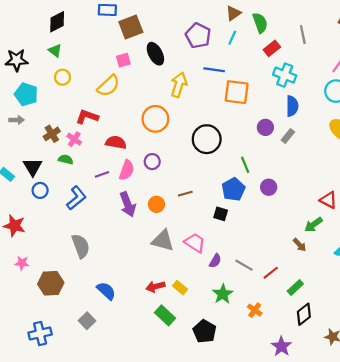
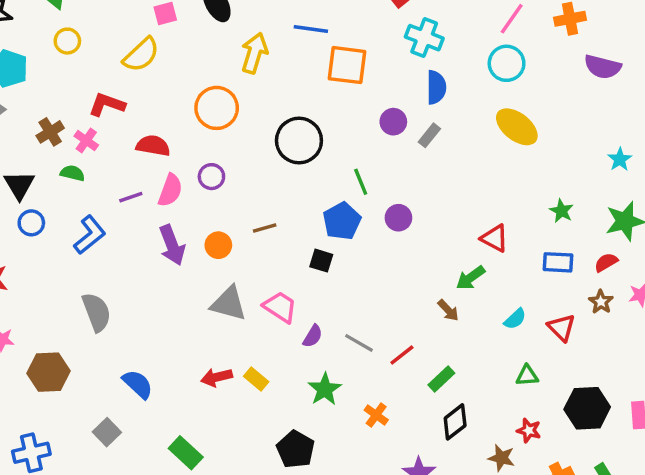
green rectangle: (165, 315) -> (186, 453), moved

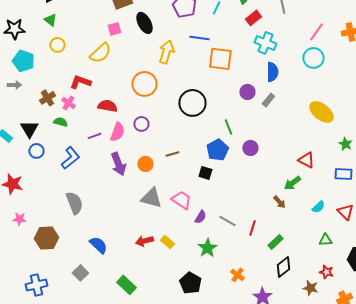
yellow ellipse: (517, 127) -> (321, 112), moved
red line: (402, 355) -> (252, 228), turned -35
orange cross: (376, 415) -> (237, 275), moved

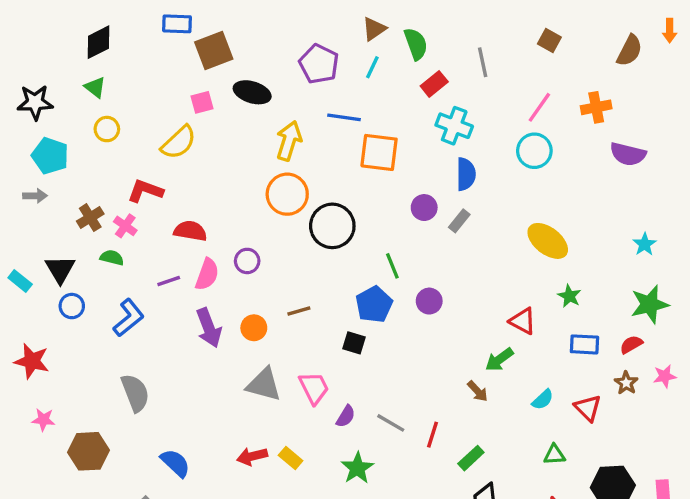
black ellipse: (144, 23) -> (252, 92), turned -45
orange circle: (144, 84) -> (287, 194), moved
green star: (345, 144) -> (569, 296), moved
pink trapezoid: (181, 200) -> (314, 388), turned 30

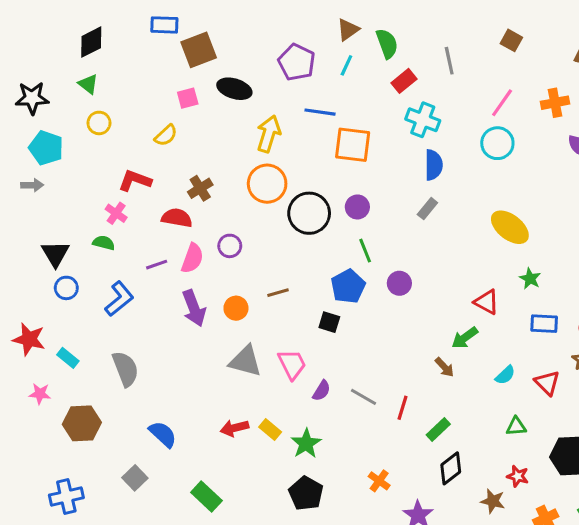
yellow semicircle: (179, 142) -> (166, 135), size x0.7
purple circle: (424, 208) -> (357, 207), moved
brown cross: (90, 218) -> (200, 188), moved
cyan rectangle: (20, 281) -> (68, 358), moved
green star: (357, 468) -> (306, 444), moved

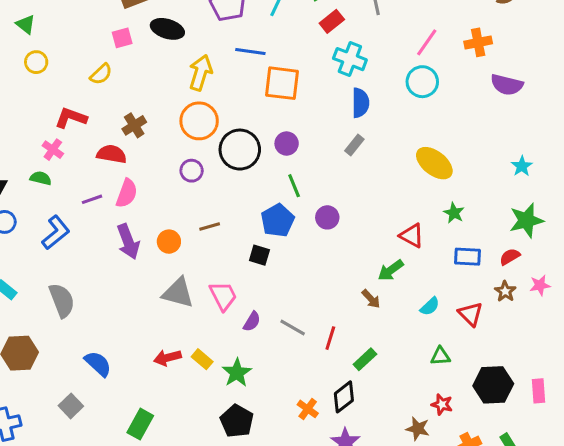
purple circle: (230, 246) -> (192, 171), moved
black diamond: (451, 468) -> (344, 397), moved
green rectangle: (206, 496) -> (140, 424), turned 76

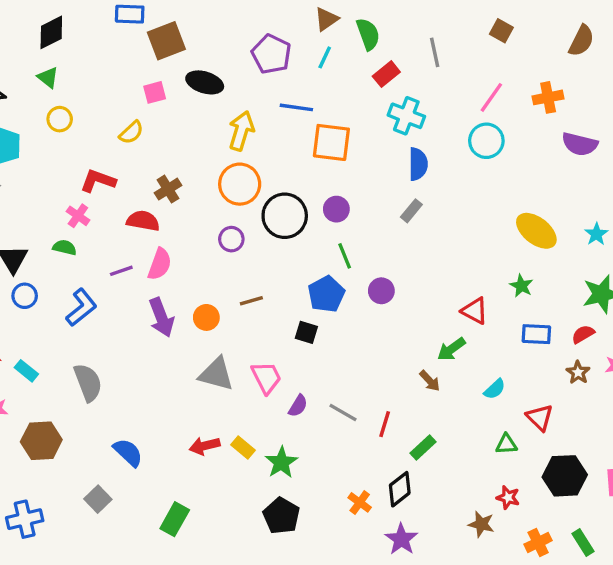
yellow ellipse: (434, 163) -> (536, 231), moved
red triangle: (471, 314) -> (540, 417), moved

